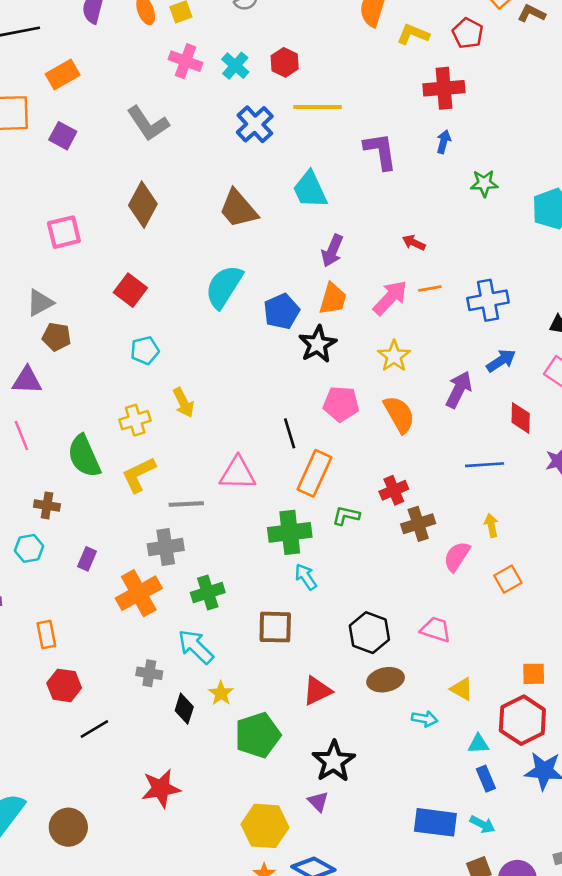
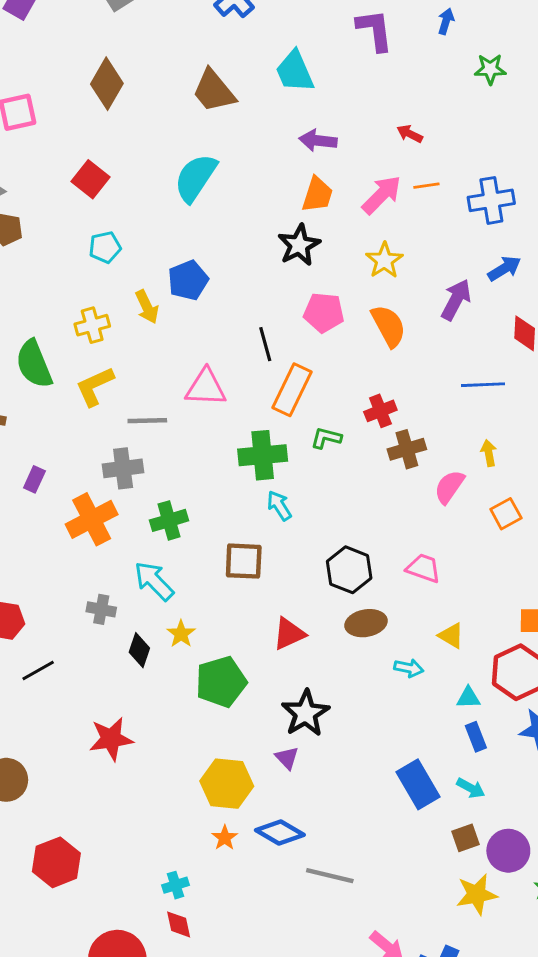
purple arrow: (332, 251) -> (318, 141), turned 72
blue pentagon: (282, 311) -> (188, 280), moved
blue rectangle: (435, 822) -> (418, 784), turned 51

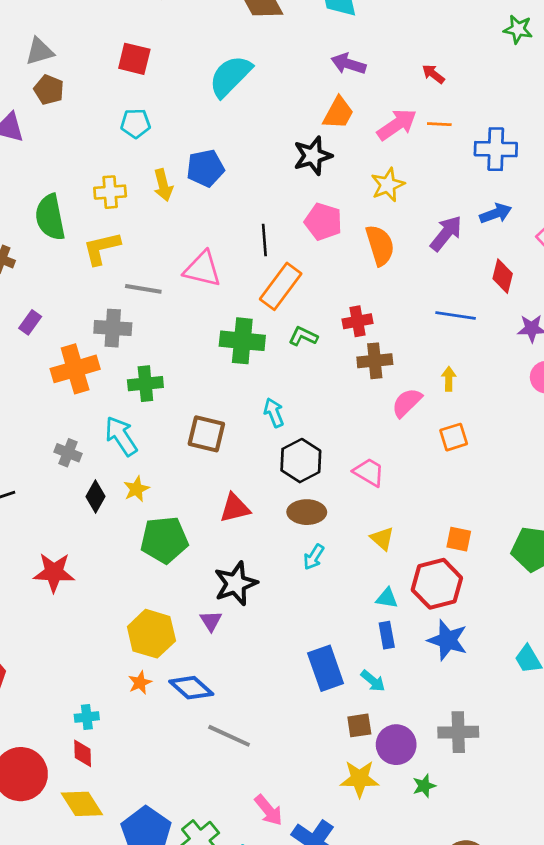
red square: (90, 179) -> (134, 59), turned -36
cyan arrow: (279, 506) -> (274, 413), moved
cyan arrow: (409, 668) -> (314, 557), moved, turned 100

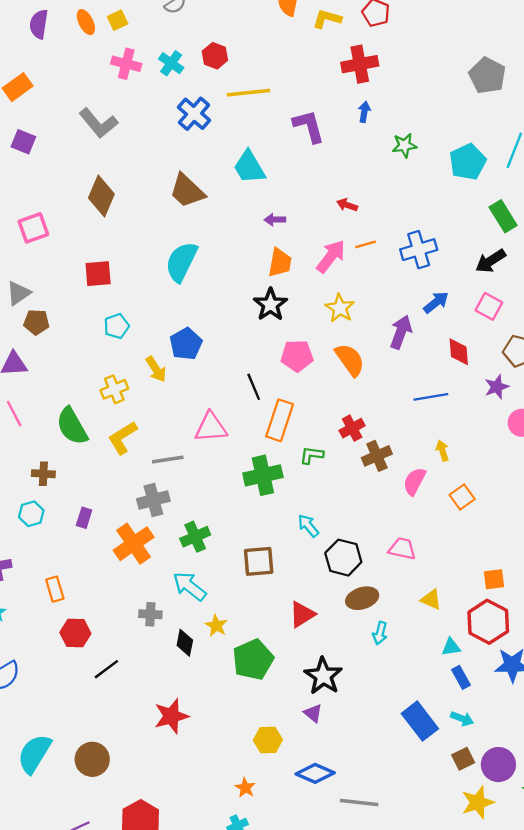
purple arrow: (349, 64) -> (275, 220), size x0.7
yellow hexagon: (151, 634) -> (268, 740), size x0.7
orange star: (140, 683) -> (245, 788), moved

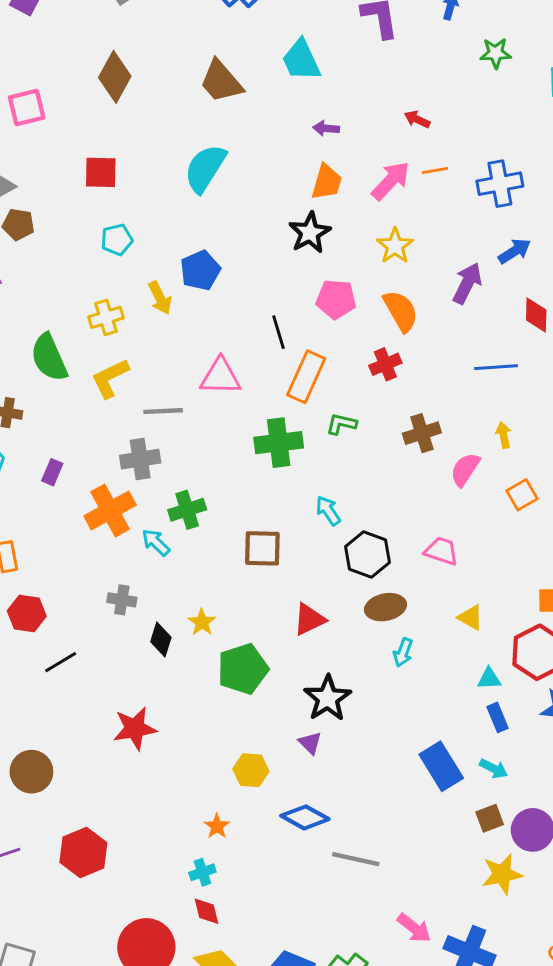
red cross: (352, 428) -> (385, 364), moved
cyan arrow: (189, 586) -> (156, 542), moved, size x0.7

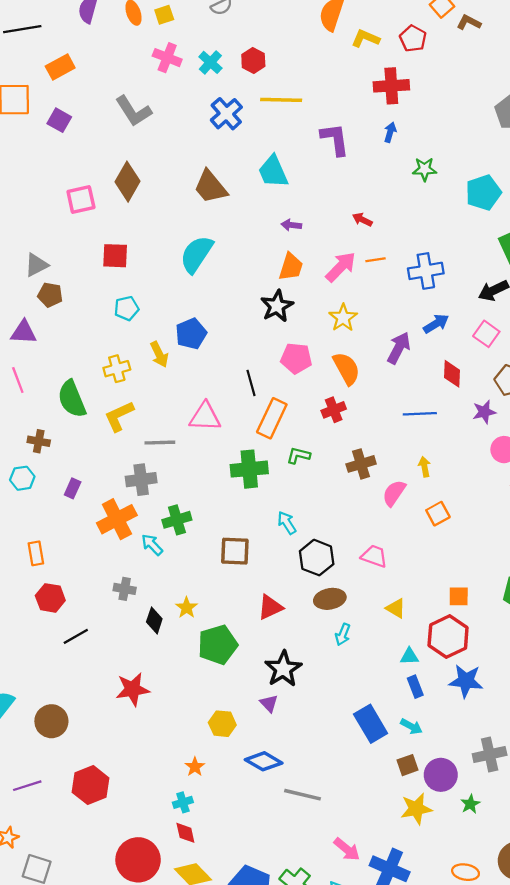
pink square: (27, 107) -> (81, 200), moved

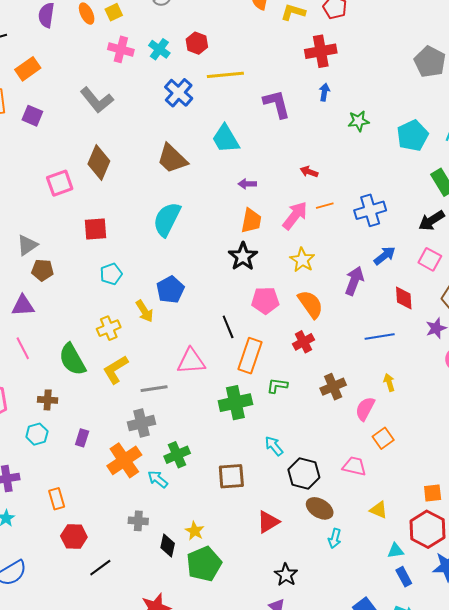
orange square: (438, 514) -> (383, 438), moved
brown ellipse: (330, 599) -> (320, 508), turned 48
green pentagon: (218, 645) -> (204, 564), moved
black star: (283, 669) -> (286, 575), size x0.7

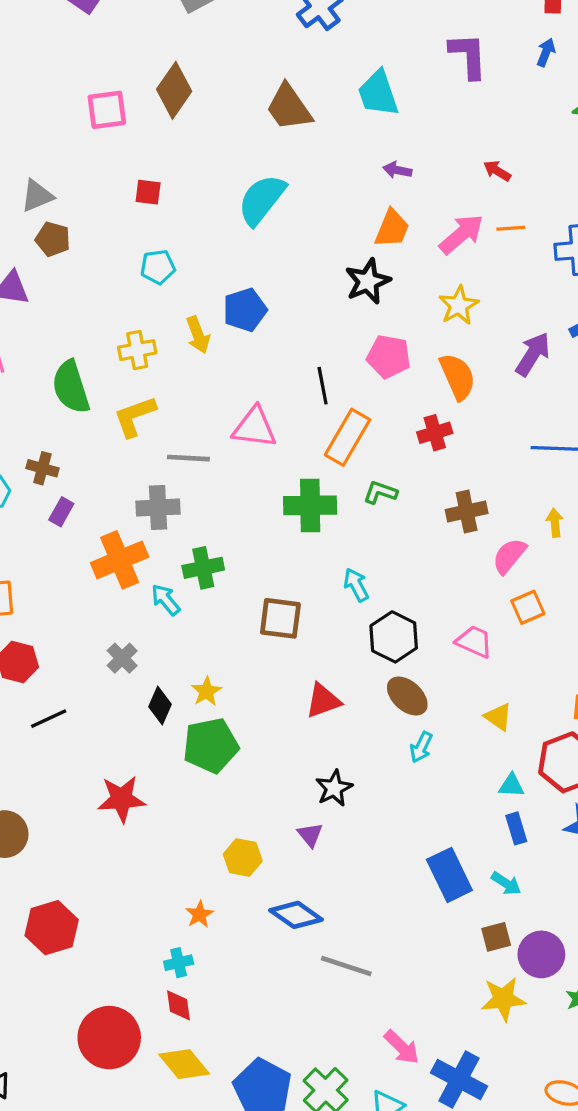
red square: (96, 229) -> (148, 192), size x0.7
brown cross: (48, 400) -> (42, 468), moved
gray cross: (138, 521) -> (122, 658), turned 30

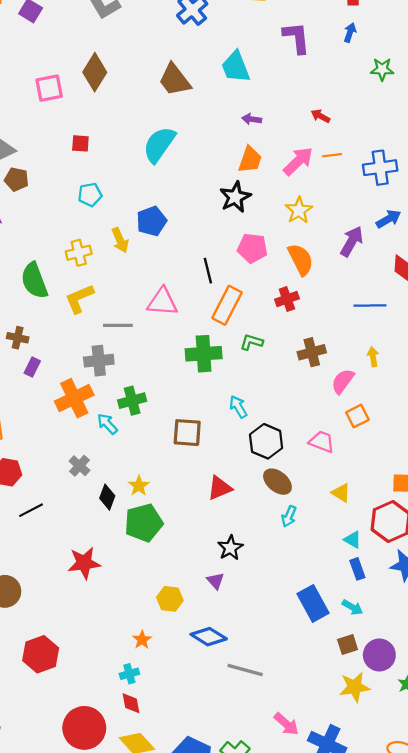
cyan triangle: (511, 785) -> (353, 540), turned 30

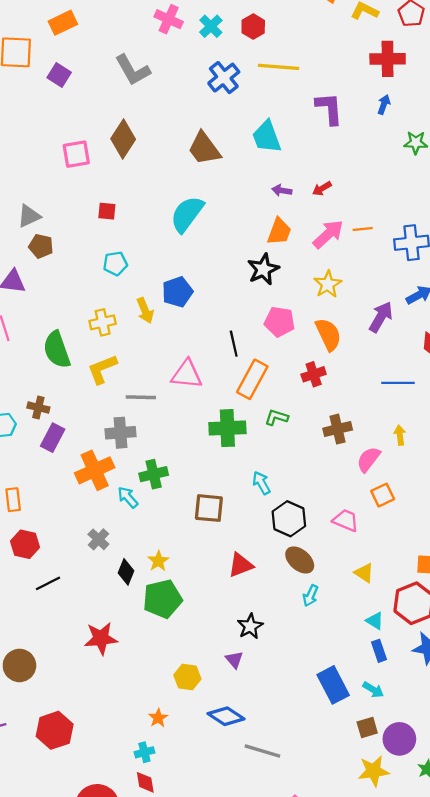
red arrow: (320, 116) -> (322, 189), moved, turned -60
purple rectangle: (32, 367) -> (53, 438), size x1.4

